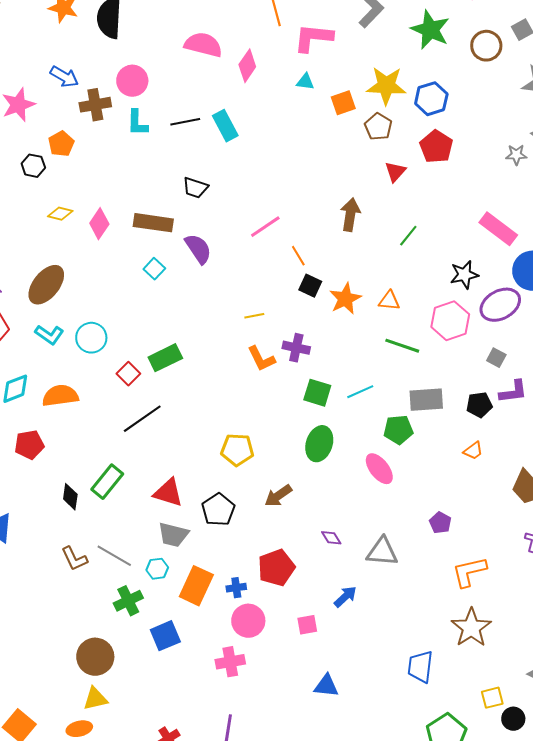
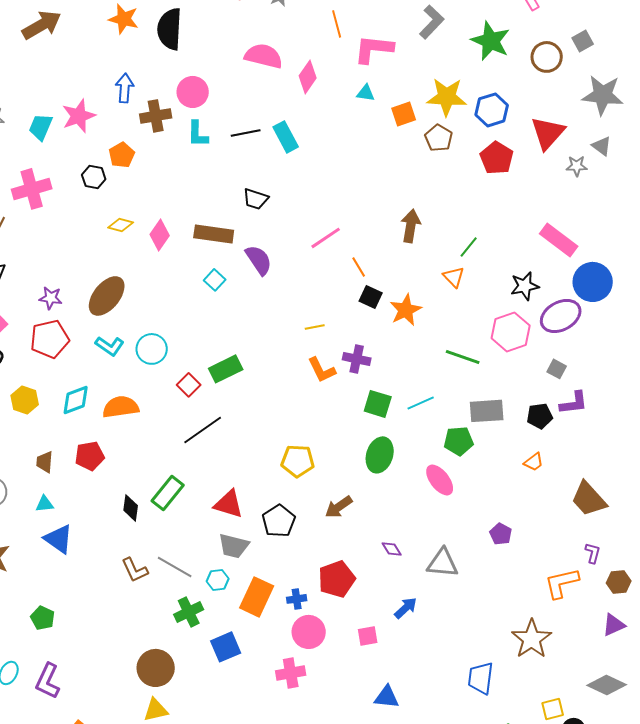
blue arrow: (64, 77) -> (125, 88), turned -116
red triangle: (395, 172) -> (548, 133), moved, size x1.6
orange triangle: (389, 301) -> (454, 277), moved, turned 40
orange L-shape: (469, 572) -> (562, 583), moved

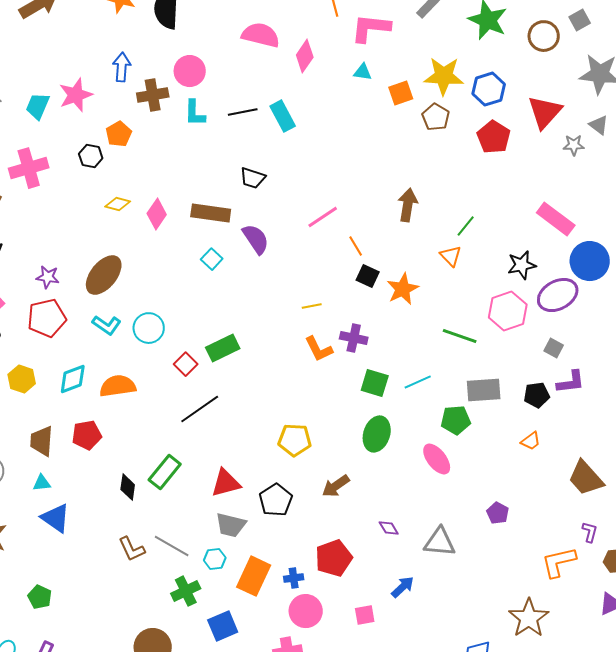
brown trapezoid: (45, 462) -> (42, 441), size x1.4
red triangle: (229, 504) -> (226, 483), turned -32

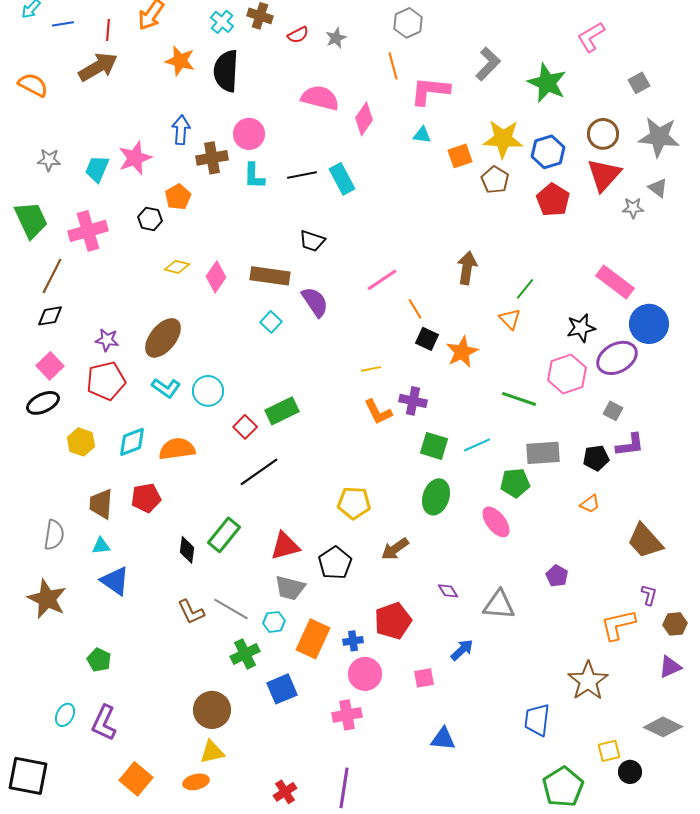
brown circle: (544, 36) -> (603, 134), moved

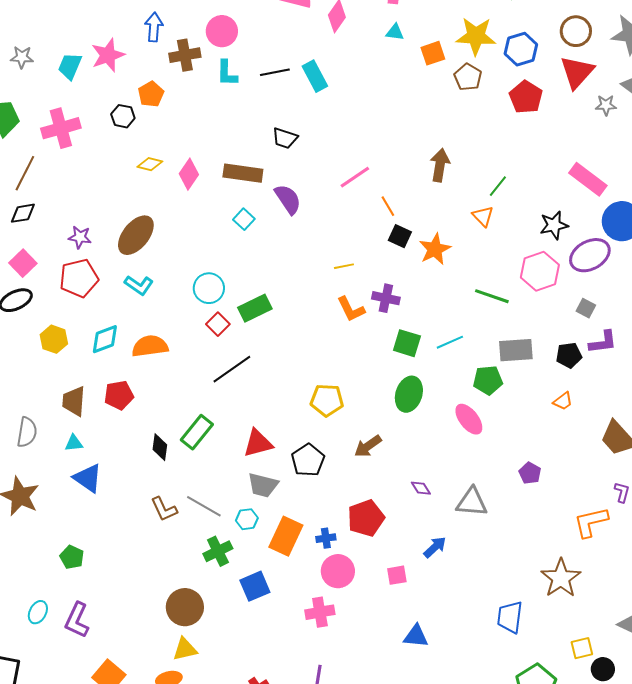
cyan circle: (208, 391) -> (209, 288), moved

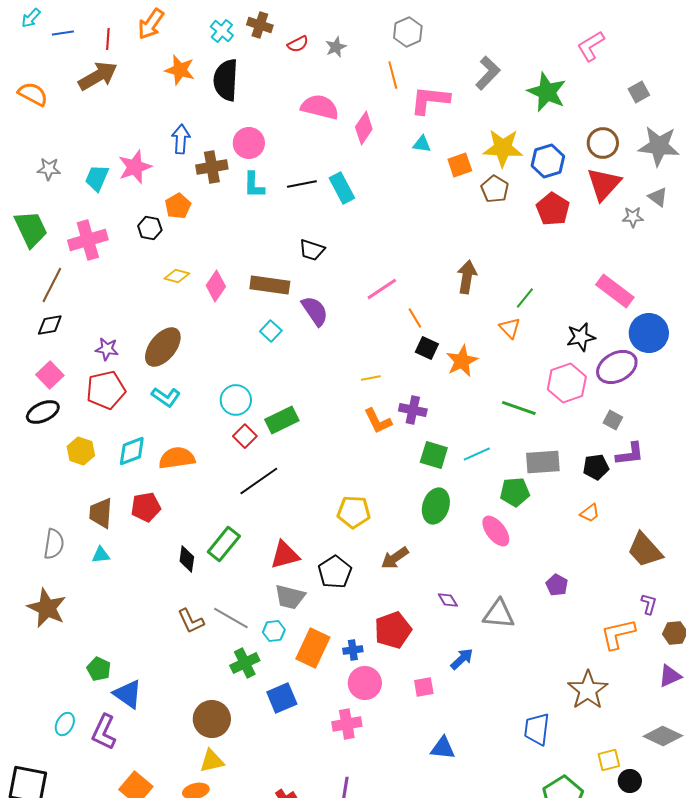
blue triangle: (88, 478) -> (128, 694), moved

